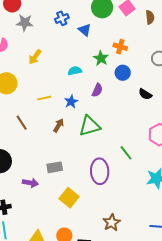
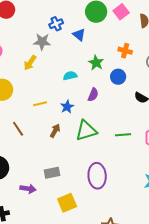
gray star: (25, 23) -> (42, 42), moved
orange cross: (120, 47) -> (125, 51), moved
green line: (126, 153) -> (123, 135), moved, turned -56
yellow square: (69, 198) -> (67, 203), turned 30

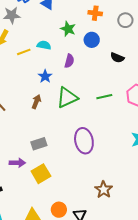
cyan semicircle: (70, 76) -> (44, 45), turned 32
yellow line: (40, 104) -> (24, 52), moved
yellow square: (67, 203) -> (41, 174), moved

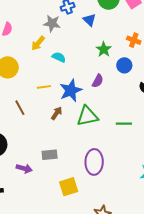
cyan semicircle: (44, 45) -> (59, 57), moved
yellow line: (24, 52) -> (44, 87), moved
blue star: (45, 76) -> (71, 90), size x1.6
yellow square: (41, 174) -> (69, 187), moved

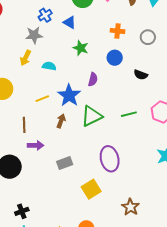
green star: (104, 49) -> (81, 48), moved
brown line: (20, 108) -> (24, 125), turned 42
purple arrow: (24, 168) -> (36, 145), moved

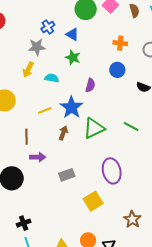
green star: (81, 48) -> (73, 58), moved
purple semicircle: (93, 79) -> (90, 85), moved
green line: (129, 114) -> (131, 126), turned 42

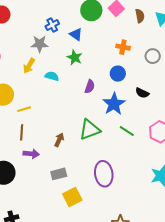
blue star: (71, 107) -> (114, 104), moved
yellow line: (45, 110) -> (24, 109), moved
brown arrow: (63, 133) -> (59, 140), moved
yellow square: (93, 201) -> (72, 197), moved

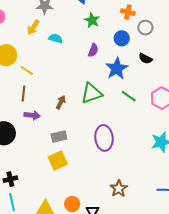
gray circle: (153, 56) -> (145, 28), moved
green star: (75, 58) -> (92, 20), moved
yellow line: (24, 109) -> (27, 70), turned 48
yellow square: (72, 197) -> (58, 160), moved

